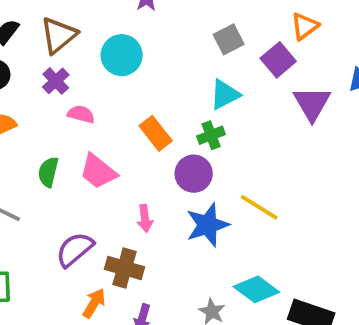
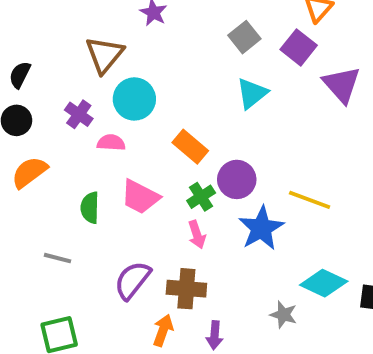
brown triangle: (59, 35) -> (104, 55), moved
cyan circle: (122, 55) -> (134, 99), moved
green cross: (211, 135) -> (201, 197), moved

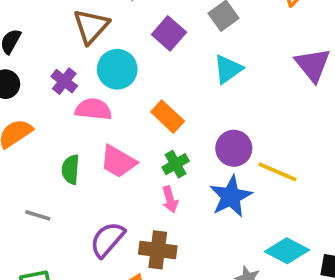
purple square: (299, 47) -> (169, 33), moved
pink semicircle: (111, 143) -> (93, 109), size x1.4
purple circle: (237, 179) -> (234, 148), moved

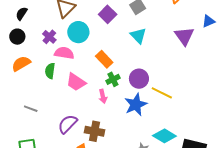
cyan triangle: (228, 69) -> (138, 36), turned -42
green cross: (176, 164) -> (113, 79), moved
green semicircle: (71, 169) -> (50, 71), moved
pink arrow: (170, 199) -> (103, 96), moved

